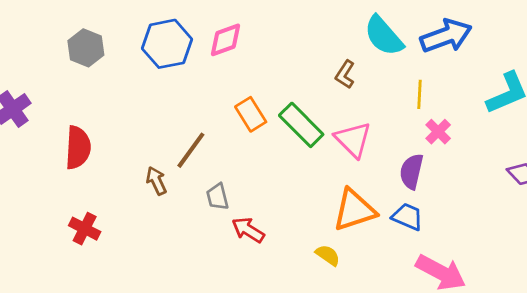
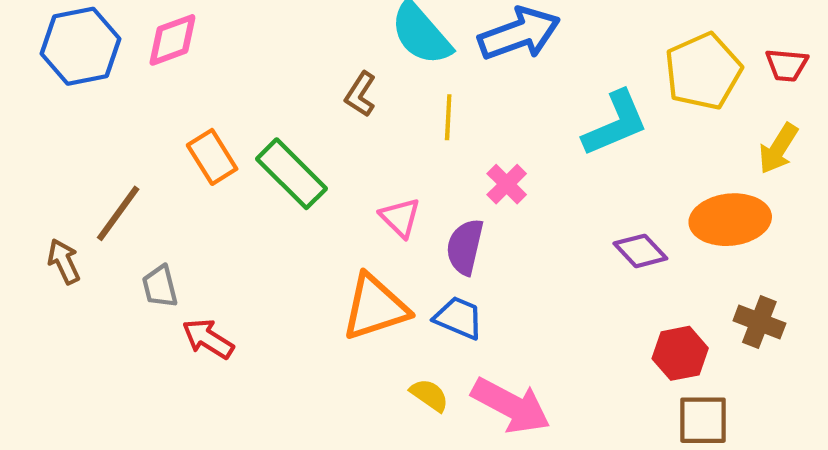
yellow line: (419, 94) -> (448, 117), moved
pink triangle: (353, 140) -> (400, 218), moved, size x0.7
yellow semicircle: (328, 255) -> (429, 395), moved

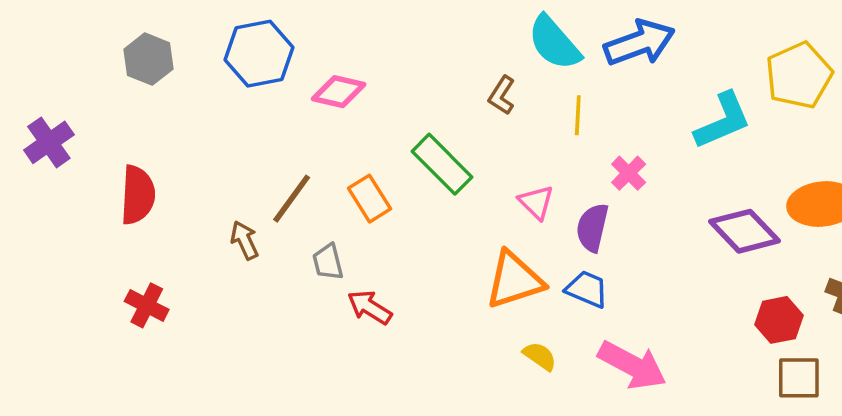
pink diamond: (172, 40) -> (339, 92), moved, turned 33
orange rectangle: (212, 157) -> (370, 199), moved
purple diamond: (640, 251) -> (744, 231), size x1.5
yellow semicircle: (429, 395) -> (540, 356), moved

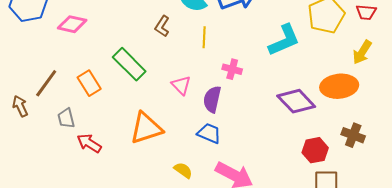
pink cross: (629, 173) -> (232, 69), turned -30
orange triangle: (514, 280) -> (146, 128), moved

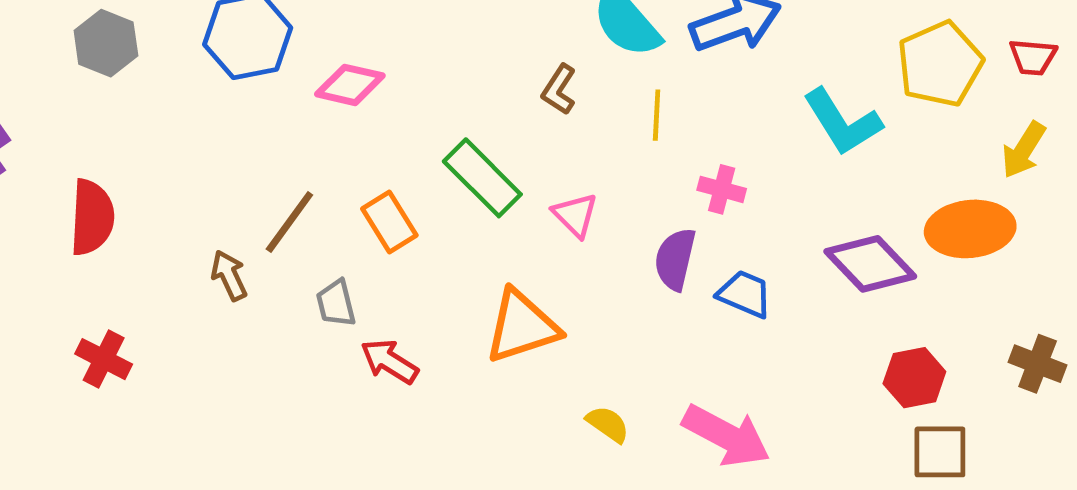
cyan L-shape: (284, 40) -> (842, 122), turned 81
pink triangle: (181, 85) -> (575, 215), moved
blue trapezoid: (209, 133) -> (745, 294), moved
brown cross: (353, 135) -> (1038, 364), moved

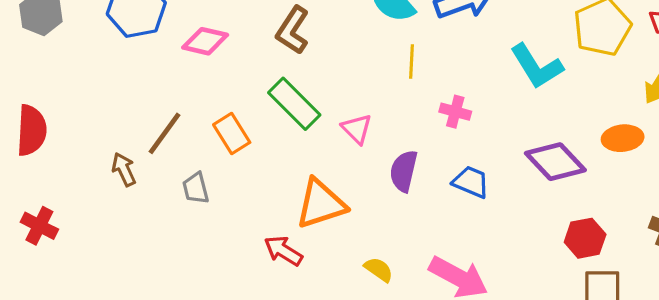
brown L-shape: (559, 90) -> (293, 30), moved, size x1.4
orange ellipse: (970, 229) -> (623, 138), size x0.7
purple semicircle: (675, 259) -> (404, 171), moved
red arrow: (389, 361) -> (283, 251), moved

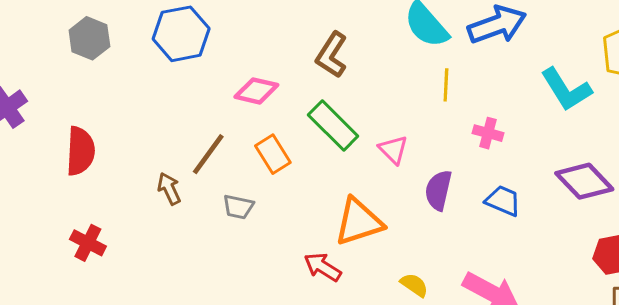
pink diamond: (205, 41) -> (256, 91), moved
gray trapezoid: (196, 188) -> (238, 207), turned -64

